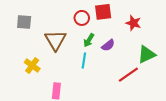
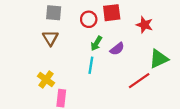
gray square: (24, 22) -> (54, 13), moved
brown triangle: (55, 40) -> (50, 38), moved, size x0.7
yellow cross: (32, 66) -> (46, 80), moved

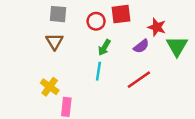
purple semicircle: (117, 49) -> (141, 46), moved
green triangle: (159, 59) -> (177, 46), moved, turned -35
red line: (139, 81) -> (139, 80), moved

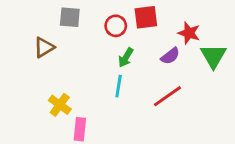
brown triangle: (54, 41) -> (44, 47), moved, turned 30

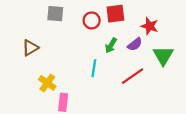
brown triangle: (44, 47) -> (30, 48), moved
green triangle: (213, 56) -> (163, 56), moved
green arrow: (126, 57) -> (111, 45), moved

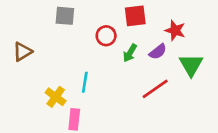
red circle: (92, 20) -> (106, 36), moved
brown triangle: (30, 48) -> (22, 52), moved
cyan line: (94, 68) -> (85, 82), moved

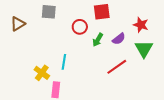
red star: (175, 30) -> (141, 25), moved
brown triangle: (22, 52) -> (18, 24), moved

